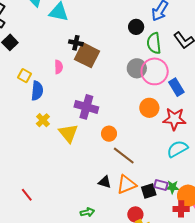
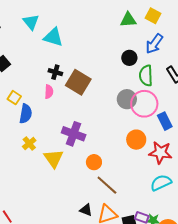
black cross: (76, 43) -> (55, 72), moved

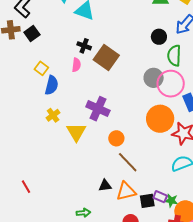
orange circle: (136, 140) -> (160, 119), size x1.4
black triangle: (86, 210) -> (105, 186), turned -32

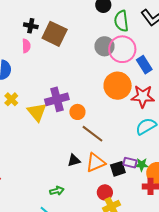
purple cross: (98, 109) -> (57, 99), moved, turned -30

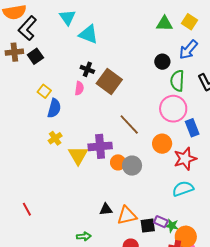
gray circle: (104, 46) -> (132, 166), moved
orange circle: (118, 86) -> (162, 144), size x0.7
red star: (143, 96) -> (185, 159), turned -30
brown line: (92, 134) -> (129, 125), moved

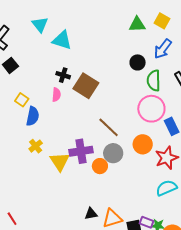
gray circle: (132, 166) -> (113, 153), moved

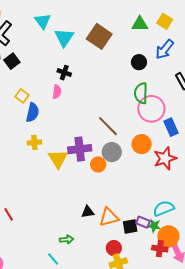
cyan triangle: (62, 40) -> (64, 38), turned 45
green semicircle: (154, 81) -> (141, 93), moved
brown square: (86, 86) -> (99, 36), moved
yellow cross: (36, 146) -> (34, 142), turned 32
cyan semicircle: (166, 188) -> (164, 208), moved

